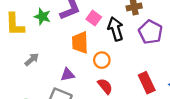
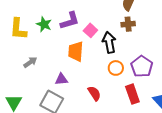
purple pentagon: (151, 32) -> (142, 66), moved
orange circle: (102, 60) -> (116, 68), moved

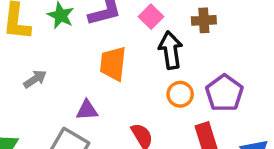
pink square: (90, 30) -> (151, 17), moved

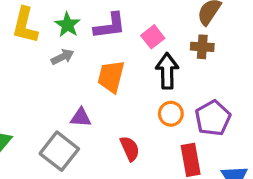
gray arrow: (35, 79) -> (63, 57), moved

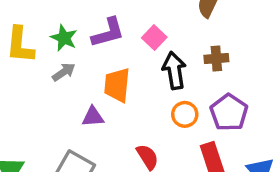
brown cross: (202, 47) -> (216, 59), moved
purple triangle: (81, 117) -> (93, 117), moved

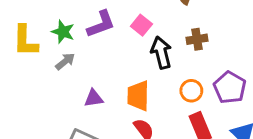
orange trapezoid: (117, 85) -> (138, 96), moved
purple pentagon: (229, 112) -> (230, 88), moved
orange circle: (185, 114) -> (191, 91), moved

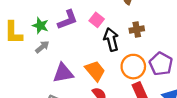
orange circle: (191, 91) -> (133, 67), size x1.5
orange trapezoid: (138, 96) -> (95, 71), turned 140
purple triangle: (94, 98) -> (63, 73), size x1.5

